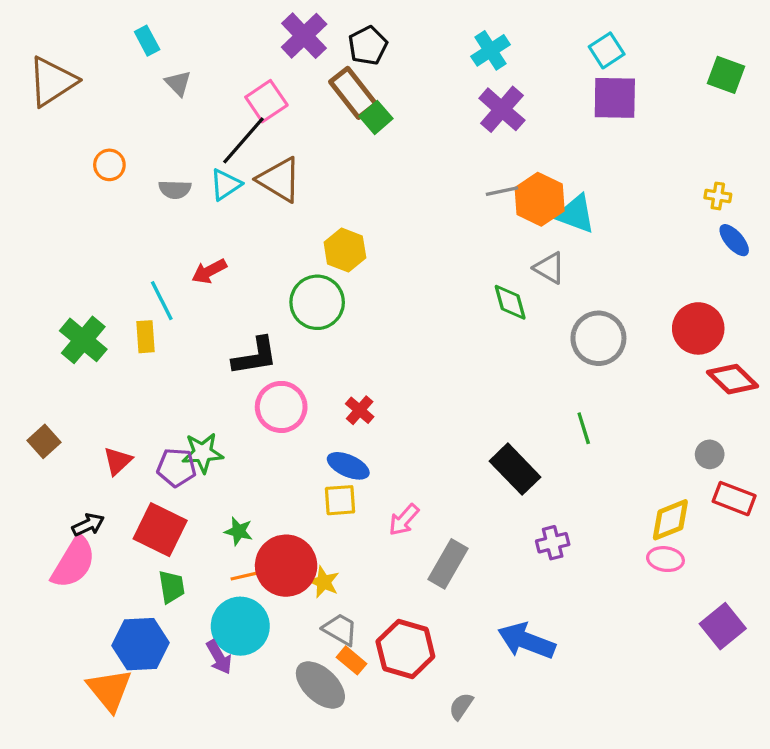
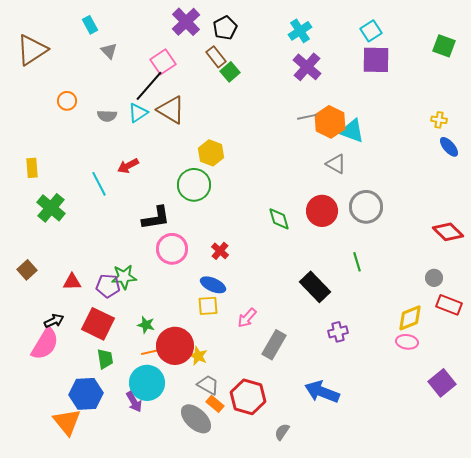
brown rectangle: (353, 93) -> (216, 57), size x0.7
green diamond: (510, 302) -> (279, 219), moved
red circle: (698, 328) -> (322, 211), moved
yellow rectangle: (145, 337) -> (32, 168), moved
red triangle: (118, 461) -> (72, 282), turned 42

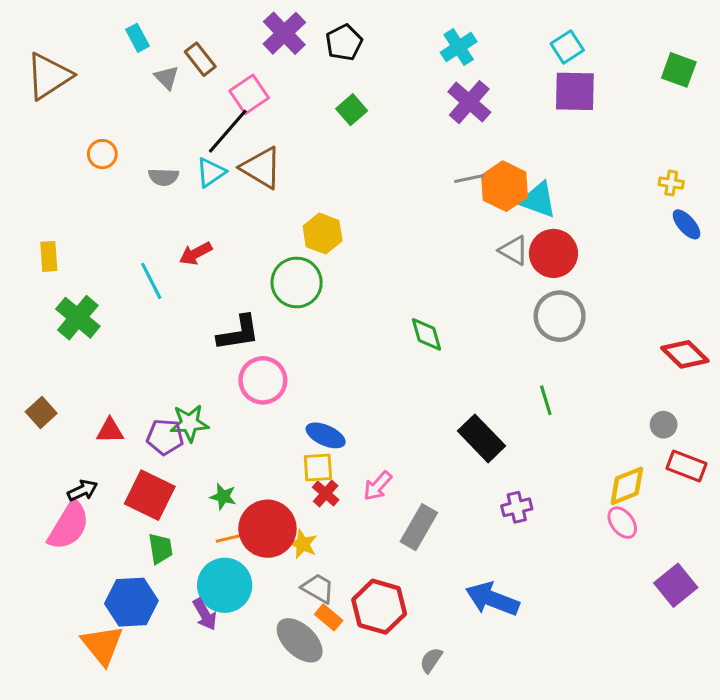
brown rectangle: (216, 57) -> (200, 59), moved
red circle: (322, 211) -> (553, 253), moved
red cross: (220, 251) -> (326, 494), moved
pink ellipse: (407, 342) -> (622, 523), turned 45

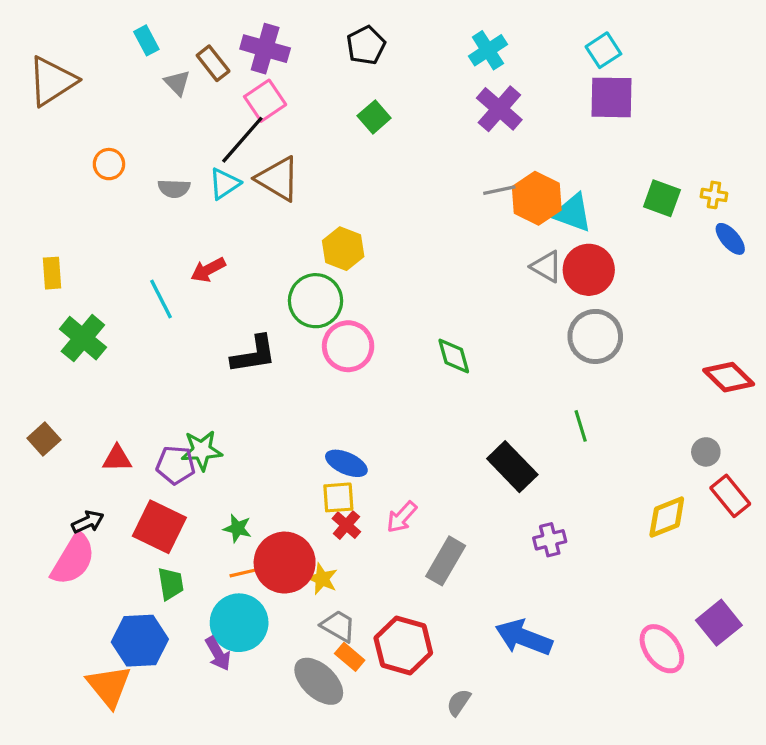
purple cross: (284, 33) -> (265, 49), moved, turned -30
green square: (679, 70) -> (662, 198), moved
pink circle: (263, 380) -> (348, 346), moved
red rectangle: (686, 466) -> (730, 496), turned 30
pink ellipse: (622, 523) -> (662, 649), moved, size x1.4

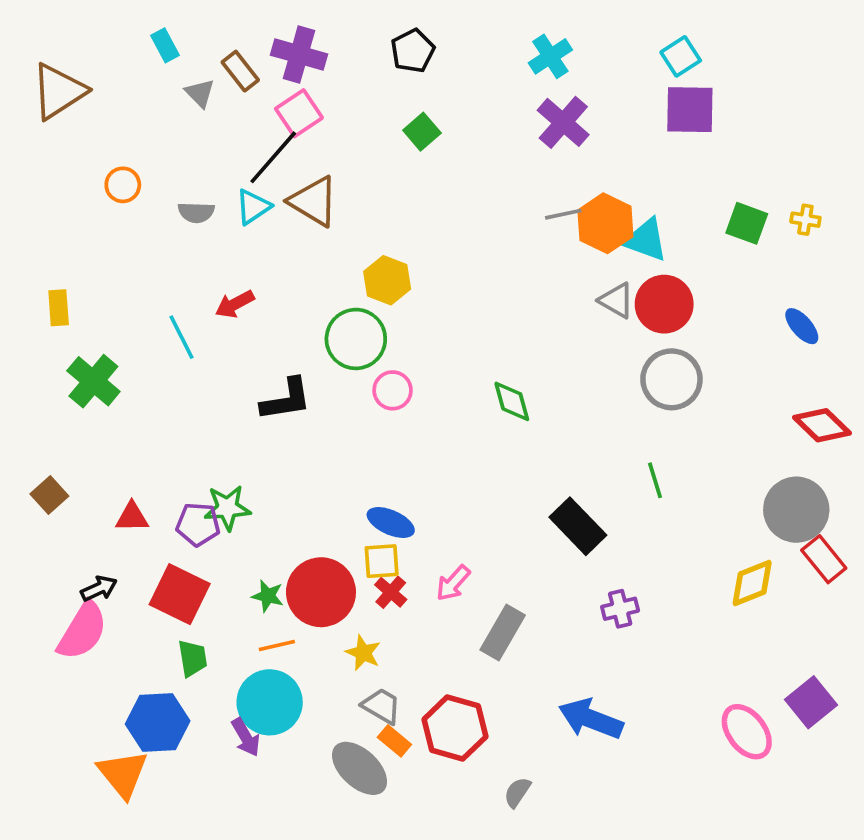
blue ellipse: (730, 239) -> (802, 326), moved
pink circle: (348, 346) -> (393, 390), size x0.7
gray circle: (706, 452) -> (796, 510), size x2.0
red circle: (285, 563) -> (321, 592), moved

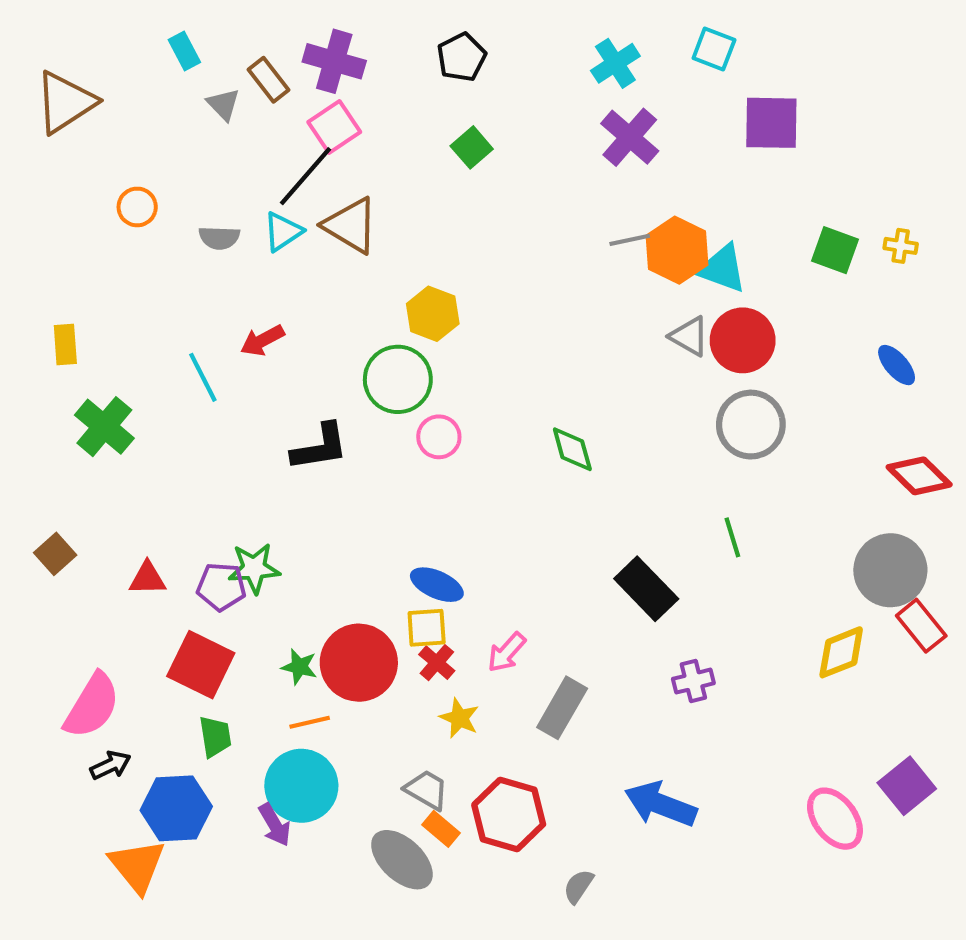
cyan square: (681, 56) -> (714, 49), moved, turned -36
black arrow: (99, 589) -> (110, 765), moved
yellow star: (363, 653) -> (459, 718), moved

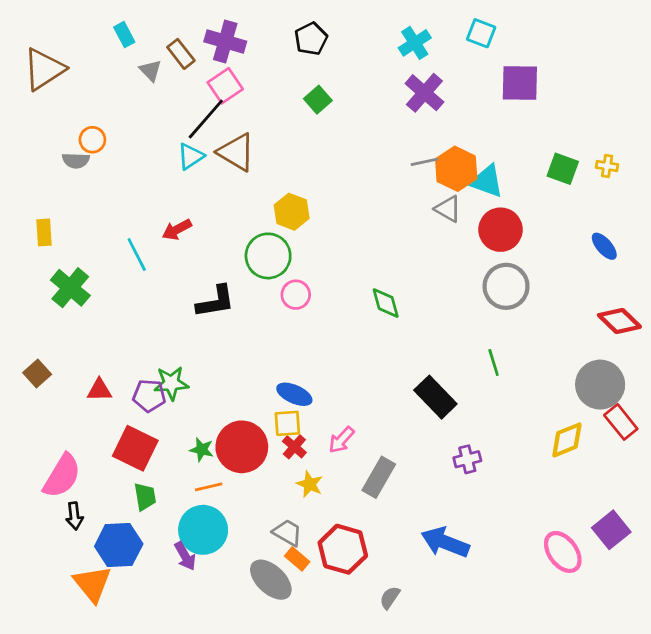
gray semicircle: (219, 238) -> (76, 160), moved
gray triangle: (689, 336) -> (448, 209), moved
black arrow: (110, 765) -> (74, 516), turned 108

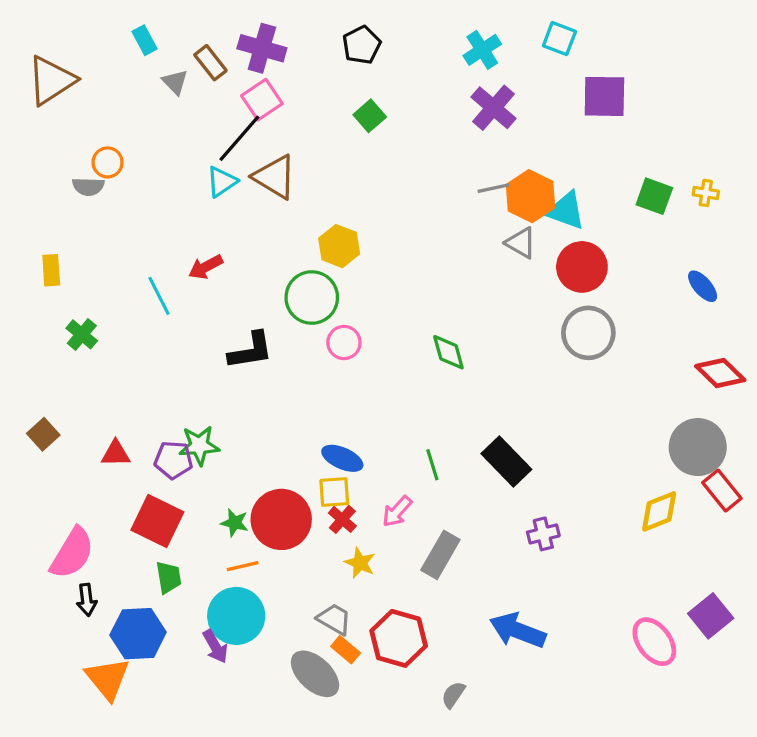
green cross: (70, 288) -> (82, 334), size x0.7
green line: (494, 362) -> (432, 465), moved

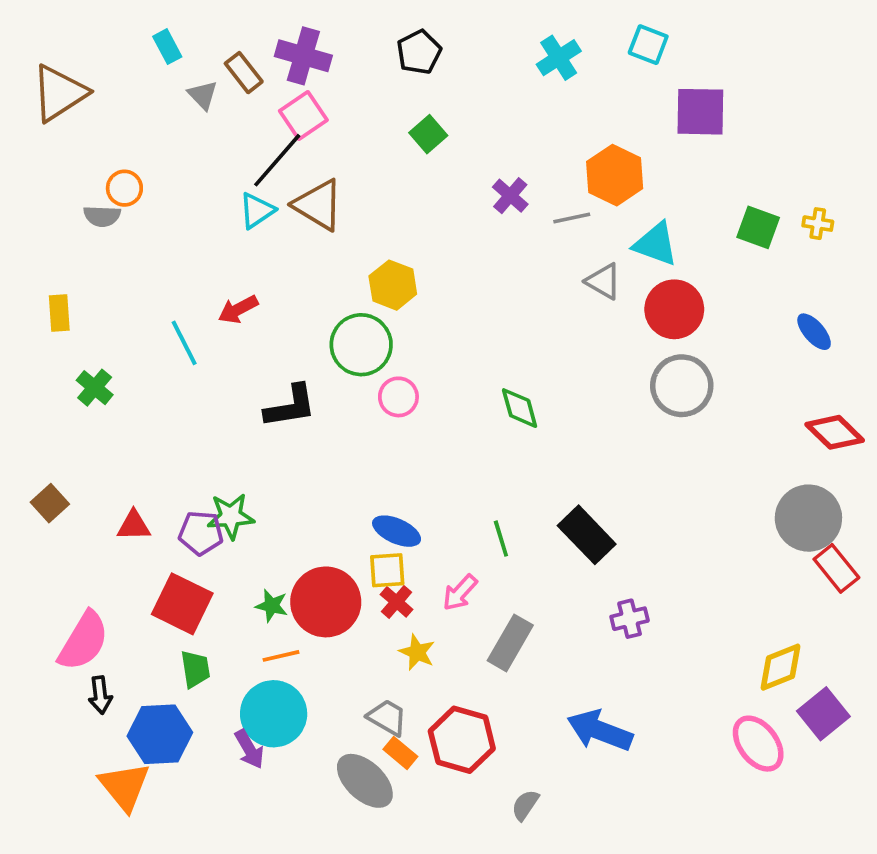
purple cross: (493, 108) -> (510, 196), moved, size x0.7
orange hexagon: (530, 196) -> (615, 175), moved
yellow diamond: (659, 511) -> (781, 667), moved

